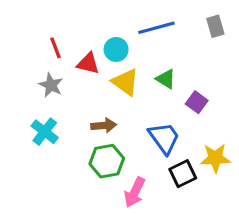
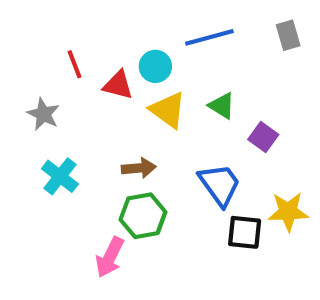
gray star: (51, 85) -> (43, 114), moved
black square: (183, 174) -> (245, 232), turned 32
pink arrow: (135, 192) -> (110, 257), moved

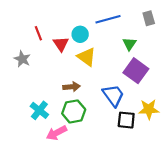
red triangle: (118, 85) -> (61, 44), turned 42
green triangle: (222, 106) -> (129, 44), moved, turned 32
purple square: (263, 137) -> (136, 71), size x1.6
cyan cross: (60, 176) -> (39, 110), moved
pink arrow: (110, 257) -> (57, 133), turned 36

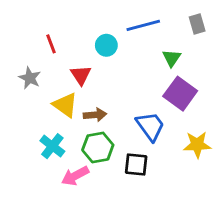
red triangle: (61, 44) -> (81, 75), moved
yellow triangle: (87, 57) -> (65, 105), moved
black square: (126, 120) -> (136, 165), moved

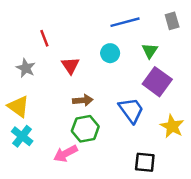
cyan circle: (106, 45) -> (110, 53), moved
yellow triangle: (65, 105) -> (18, 106), moved
yellow star: (197, 145) -> (172, 126), turned 30
cyan cross: (52, 146) -> (22, 136), moved
black square: (136, 165) -> (145, 162), moved

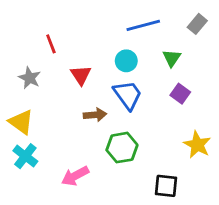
gray rectangle: (172, 21) -> (197, 24), turned 56
purple square: (157, 82) -> (180, 94), size x0.6
blue trapezoid: (131, 110) -> (128, 95), moved
green hexagon: (85, 129) -> (122, 148), moved

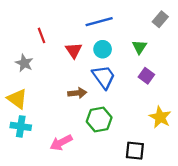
blue line: (143, 25) -> (99, 22), moved
red triangle: (81, 75) -> (74, 50), moved
cyan cross: (25, 156) -> (21, 126), turned -30

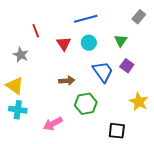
blue trapezoid: (104, 77) -> (103, 72), moved

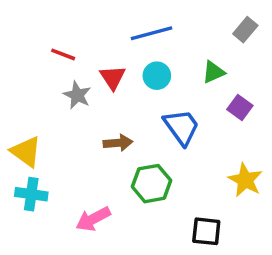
red line: (36, 31) -> (63, 54), turned -48
green triangle: (121, 41) -> (213, 72), turned 32
gray star: (21, 55) -> (77, 95), moved
purple square: (127, 66) -> (240, 107), moved

